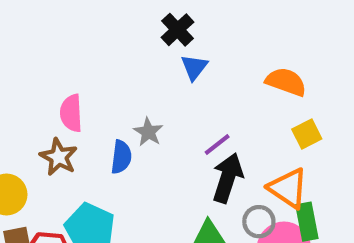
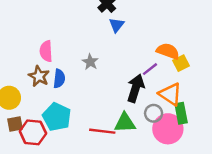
orange semicircle: (286, 82) -> (168, 51), moved
purple line: (217, 144) -> (150, 69), moved
blue semicircle: (121, 157) -> (59, 79), moved

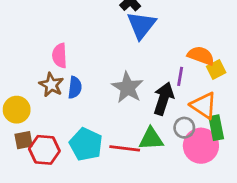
blue triangle: (117, 25) -> (141, 25), size x1.6
gray star: (90, 62) -> (127, 87), moved, size x1.6
purple line: (150, 69) -> (180, 76), turned -42
cyan pentagon: (57, 117) -> (86, 144), moved

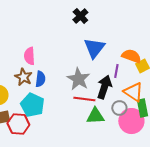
blue triangle: (141, 25) -> (94, 48), moved
cyan pentagon: (86, 144) -> (32, 105), moved
red line: (125, 148) -> (84, 99), moved

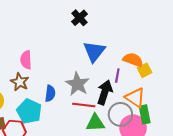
blue semicircle: (40, 79) -> (50, 93), moved
gray circle: (119, 108) -> (120, 114), size x1.5

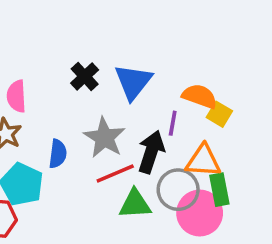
black cross: (80, 18) -> (85, 76), moved
yellow square: (145, 70) -> (219, 114), turned -32
orange triangle: (135, 98) -> (203, 161), turned -30
red line: (84, 105) -> (115, 173), turned -30

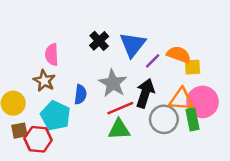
yellow square: (219, 114) -> (193, 67), turned -35
purple line: (173, 123) -> (153, 61), moved, turned 35
green triangle: (135, 204) -> (119, 129), moved
pink circle: (200, 213) -> (202, 102), moved

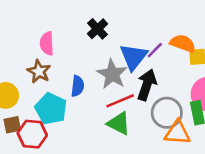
blue triangle: (133, 45) -> (133, 57), moved
orange triangle: (181, 99) -> (177, 133), moved
green triangle: (119, 129) -> (119, 123), turned 30

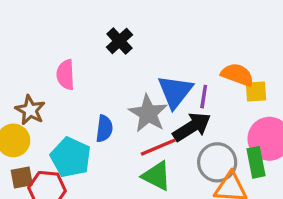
black cross: (98, 29) -> (119, 41), moved
purple line: (155, 50) -> (204, 97), moved, turned -36
brown star: (39, 71) -> (30, 110), moved
black arrow: (147, 85) -> (192, 127), turned 40

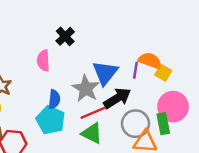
pink semicircle: (66, 75) -> (43, 61), moved
yellow square: (256, 92) -> (163, 73), turned 35
purple line: (204, 97) -> (135, 70), moved
cyan pentagon: (71, 157) -> (51, 120), moved

